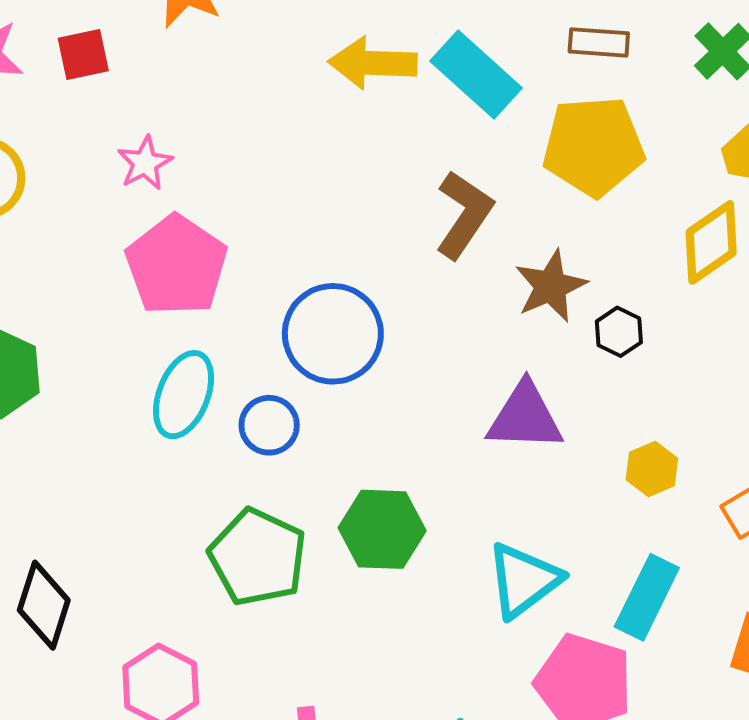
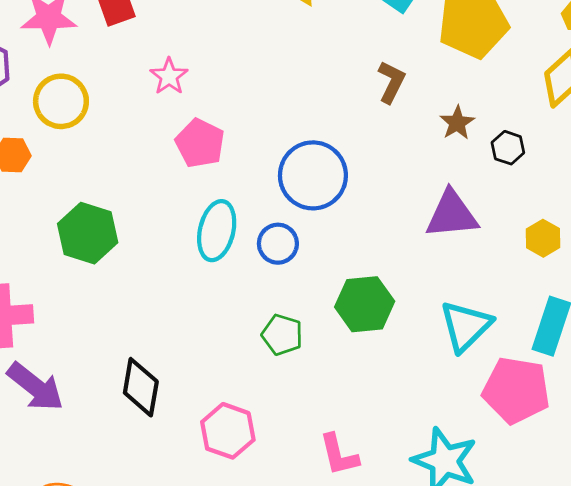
brown L-shape: (464, 215) -> (391, 82), size x0.7
pink pentagon: (176, 265) -> (200, 143), size x0.7
brown star: (551, 286) -> (457, 123), size x0.7
green pentagon: (258, 557) -> (282, 335), size x0.6

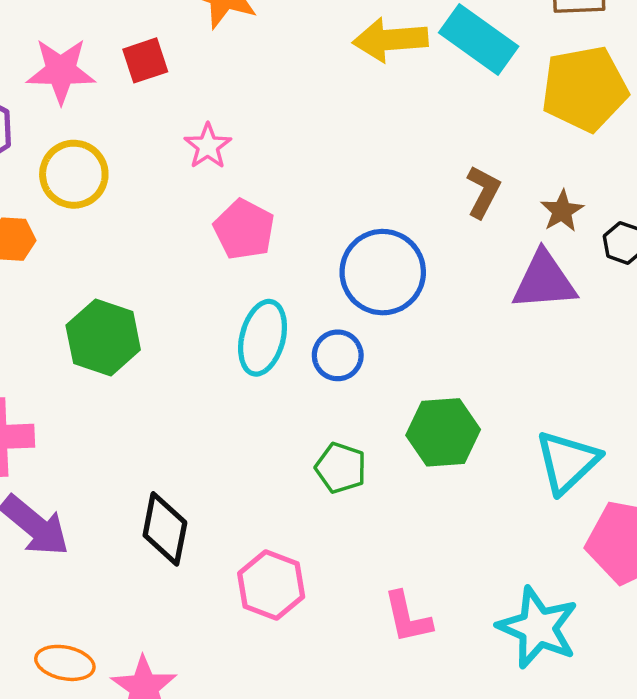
brown L-shape: (391, 82) -> (483, 192), moved
purple triangle: (452, 214) -> (544, 281), moved

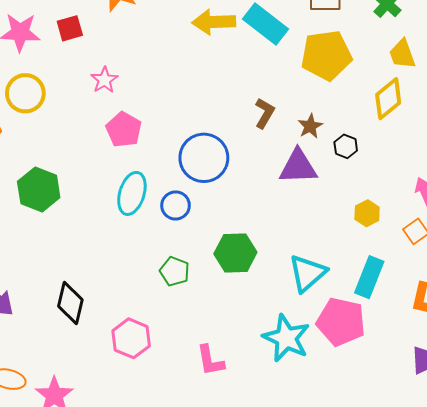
cyan star: (538, 628) -> (286, 338), moved

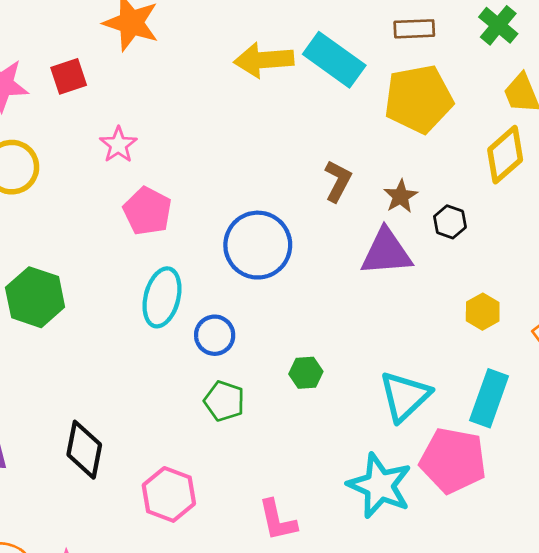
blue circle: (176, 205) -> (215, 335), moved
green hexagon: (235, 253) -> (306, 373), size x0.6

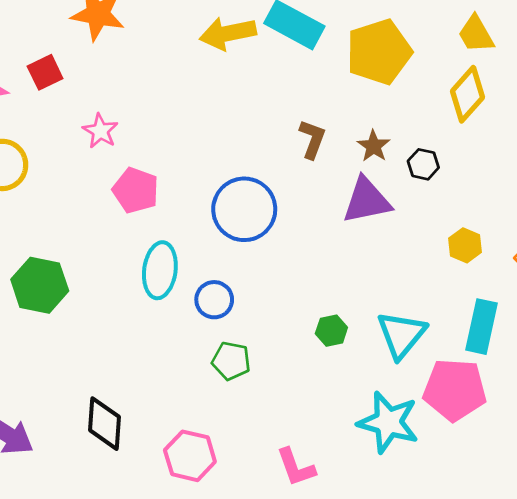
green hexagon: (306, 373) -> (331, 331), moved

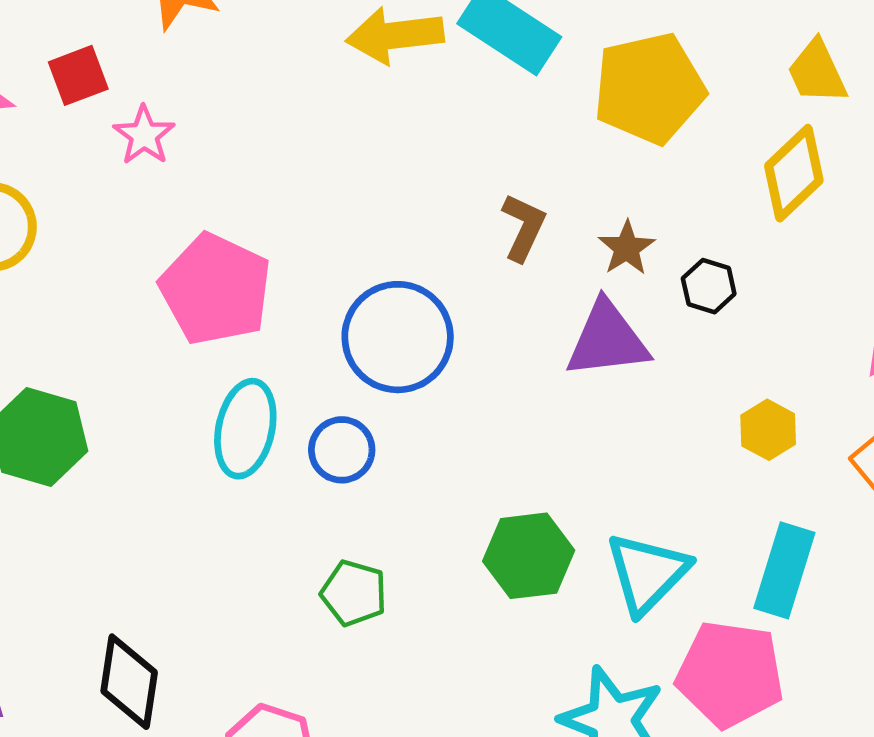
pink star: (100, 131) -> (144, 135), moved
pink pentagon: (136, 190) -> (216, 289), size x1.4
blue circle: (214, 300) -> (342, 450), moved
green hexagon: (331, 331) -> (529, 556), size x1.6

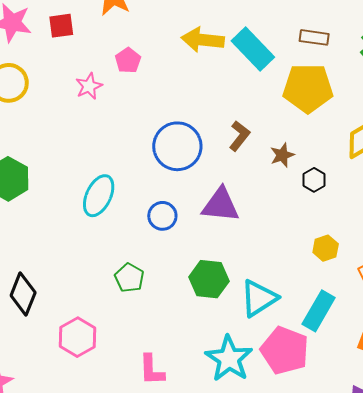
pink star: (144, 135) -> (89, 86), moved
pink pentagon: (216, 289) -> (128, 60), moved, size x0.5
blue circle: (398, 337) -> (177, 146), moved
purple triangle: (607, 340) -> (221, 205), moved
blue circle: (342, 450) -> (162, 216), moved

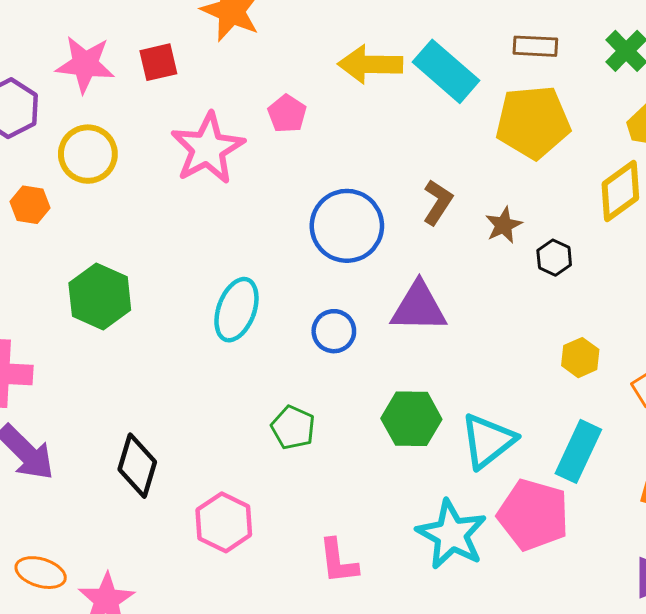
pink pentagon: (128, 60) -> (287, 114), moved
pink star: (89, 86) -> (208, 148), size x1.8

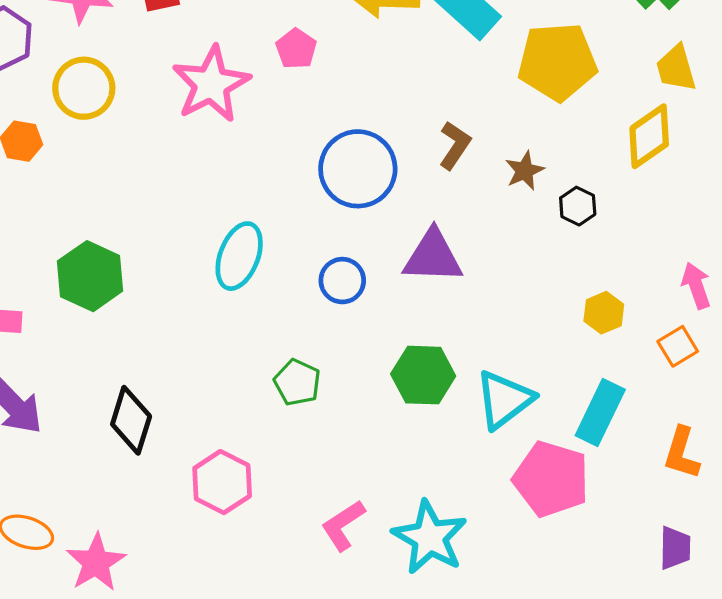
green hexagon: (100, 296) -> (90, 276), moved
cyan star: (452, 534) -> (430, 537), moved
pink L-shape: (338, 561) -> (343, 525), turned 63

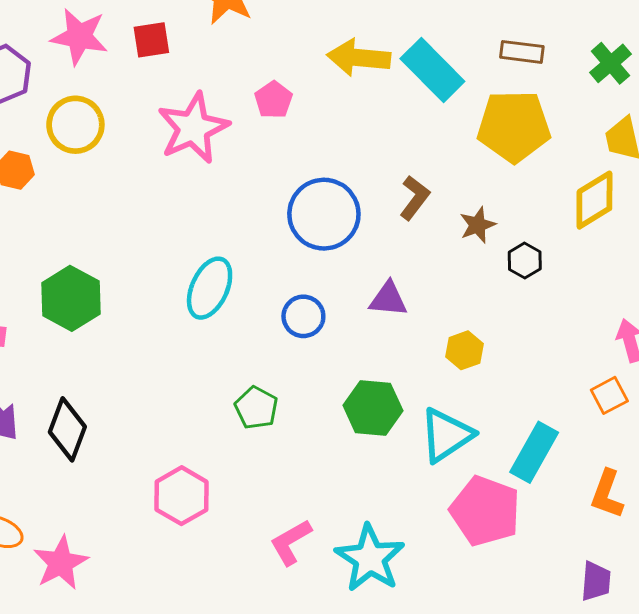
purple triangle: (433, 257) -> (388, 299), size x0.7
yellow hexagon: (604, 313) -> (464, 350), moved
black diamond: (131, 420) -> (67, 429), moved

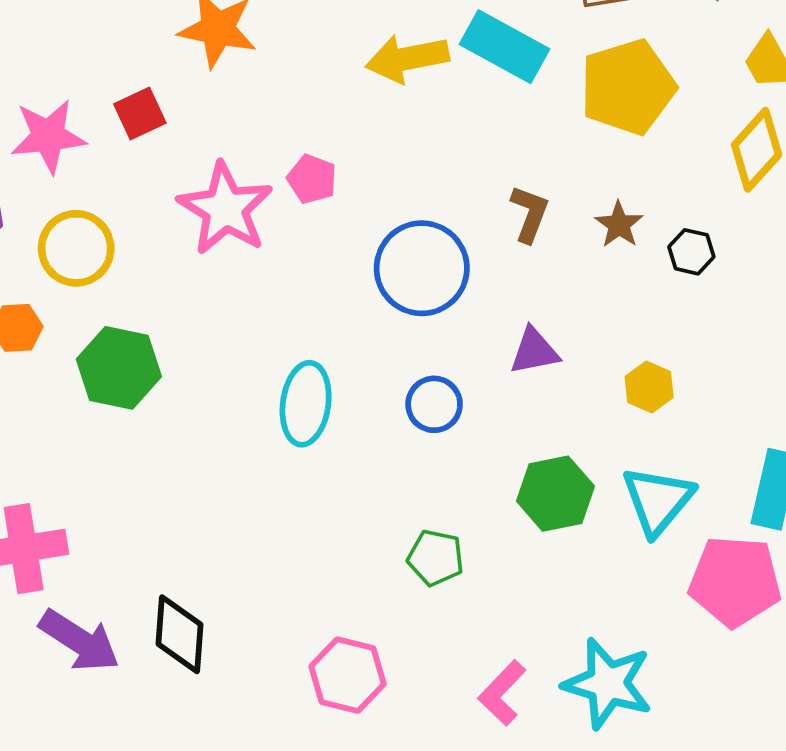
pink pentagon: (274, 100) -> (312, 179), moved
green hexagon: (71, 298) -> (119, 368), moved
green pentagon: (256, 408) -> (436, 558), moved

